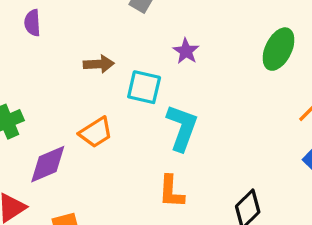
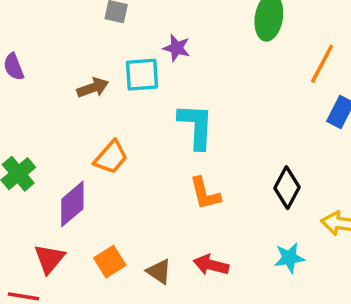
cyan square: (144, 87) -> (142, 75), moved

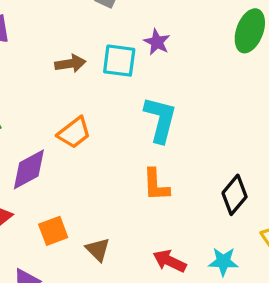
red arrow: (211, 265) -> (170, 261), moved

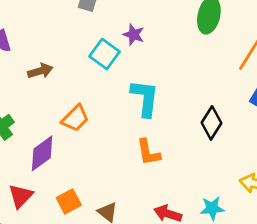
cyan square: (119, 61) -> (105, 54), turned 36
brown arrow: (70, 64) -> (40, 71), moved
black diamond: (235, 195) -> (212, 123), moved

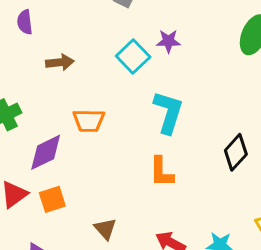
purple star: (134, 35) -> (168, 41), turned -30
orange trapezoid: (75, 118) -> (89, 121), turned 36
orange square: (69, 201) -> (52, 199), moved

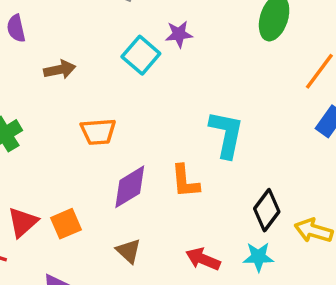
cyan L-shape: (168, 112) -> (226, 134), moved
purple diamond: (46, 152) -> (130, 187), moved
black diamond: (236, 152) -> (267, 210), moved

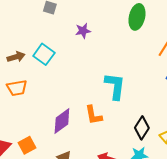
cyan square: (141, 55) -> (44, 54), moved
orange trapezoid: (98, 132) -> (17, 88), moved

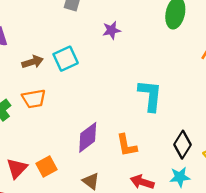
cyan square: (44, 54) -> (66, 59), turned 30
orange L-shape: (94, 115) -> (127, 145), moved

